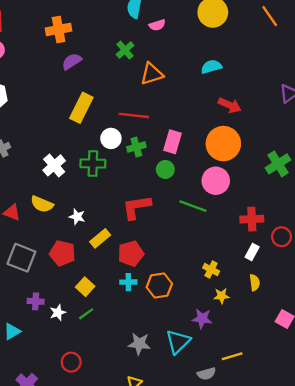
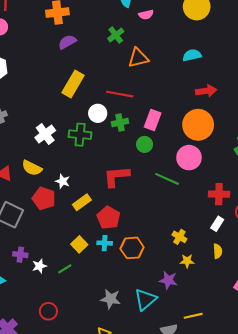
red arrow: (230, 105) -> (206, 91), turned -36
red pentagon: (62, 253) -> (44, 198), moved
red pentagon: (131, 254) -> (108, 218), turned -30
yellow square: (85, 287) -> (79, 244), moved

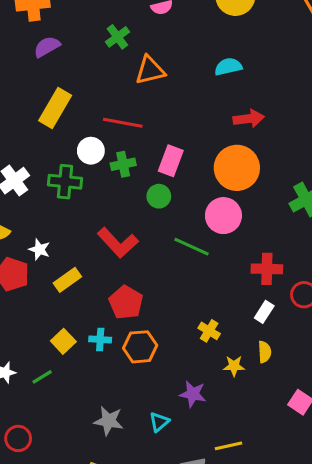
red L-shape: (116, 176) -> (118, 243), turned -128
red pentagon: (108, 218) -> (126, 302), moved
yellow star: (187, 261) -> (234, 366), moved
cyan triangle: (145, 300) -> (159, 422), size x0.6

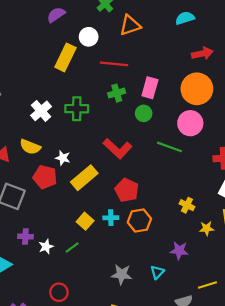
white circle: (91, 151) -> (89, 37), moved
yellow rectangle: (67, 280) -> (84, 178), size x1.4

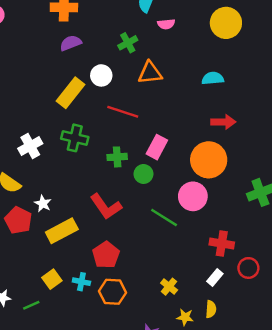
green cross: (117, 93) -> (117, 157), moved
green cross: (77, 109) -> (75, 138), moved

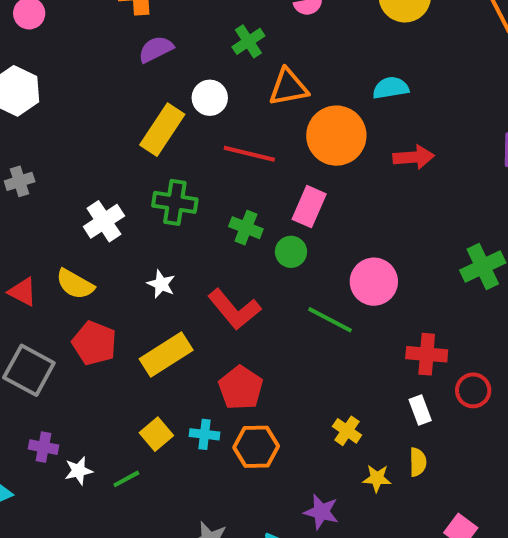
green cross: (117, 157) -> (246, 228), turned 30
orange circle: (209, 160) -> (336, 136), moved
white star: (43, 204) -> (161, 284), moved
white rectangle: (215, 277) -> (420, 410), turned -56

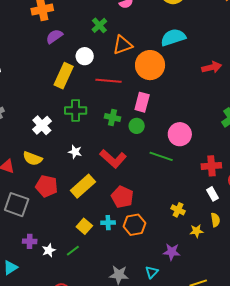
cyan semicircle: (391, 88) -> (173, 37), size x1.4
red arrow: (414, 157) -> (212, 67), moved

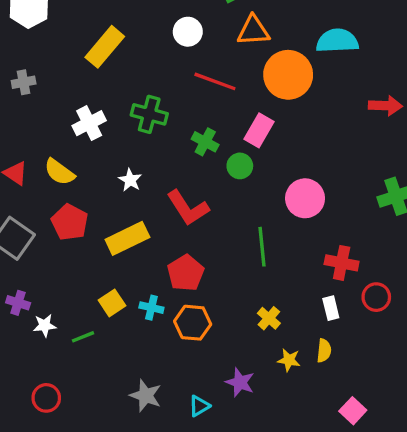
yellow rectangle: (64, 76) -> (105, 47), moved
green line: (161, 156) -> (262, 247), moved, turned 50

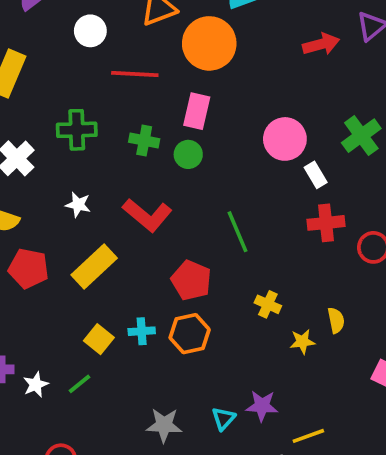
pink circle: (305, 198) -> (285, 139), moved
red pentagon: (186, 273) -> (191, 280), moved
white rectangle: (331, 308) -> (316, 175), moved
purple star: (240, 382) -> (262, 406), moved

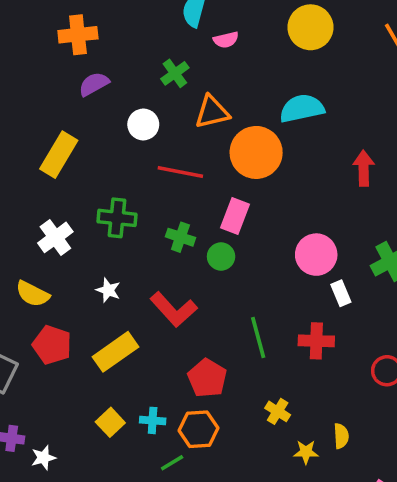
red arrow: (321, 44) -> (364, 168), turned -84
red cross: (326, 223) -> (316, 341), moved
green line: (79, 384) -> (172, 463), moved

